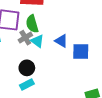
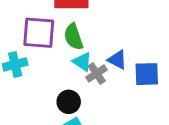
gray cross: (25, 38) -> (97, 73), moved

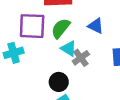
green semicircle: (73, 37) -> (61, 28), turned 60
blue triangle: (117, 60) -> (96, 26), moved

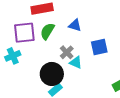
cyan triangle: (69, 49) -> (76, 62), moved
black circle: (59, 82) -> (52, 74), size x1.5

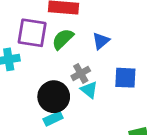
blue triangle: (75, 25) -> (101, 41), turned 48

